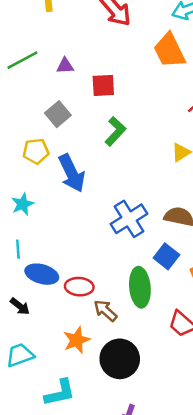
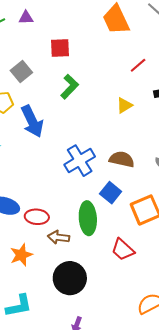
purple triangle: (65, 66) -> (26, 18), moved
brown arrow: (105, 311) -> (58, 237), turned -35
orange star: (77, 340) -> (21, 255), moved

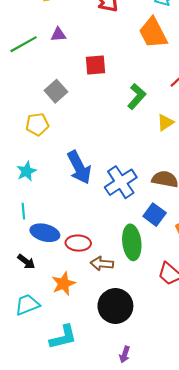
green L-shape: (69, 87) -> (137, 96), moved
blue arrow: (32, 121) -> (79, 167), moved

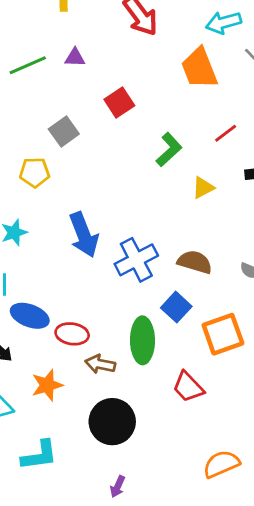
red square: (95, 65) -> (119, 102), turned -35

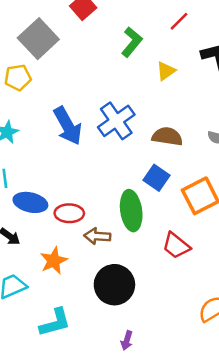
gray square: (64, 131) -> (38, 39), size x1.5
blue cross: (136, 260) -> (116, 121), moved

